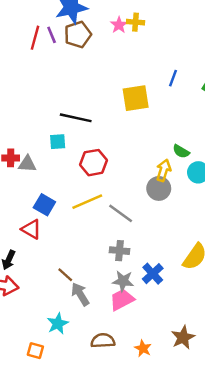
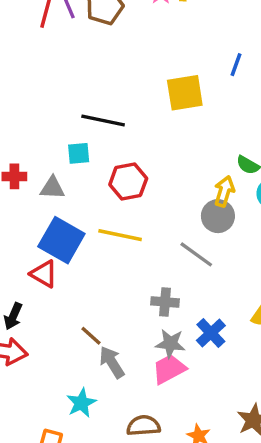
gray triangle: (27, 164) -> (52, 188), moved
yellow line: (87, 202) -> (120, 235), turned 36
blue square: (44, 205) -> (61, 240), size x1.5
gray line: (121, 213) -> (196, 254), moved

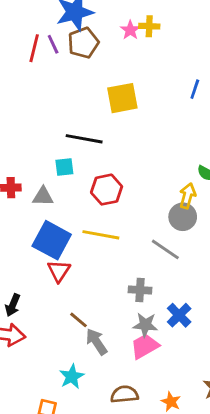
yellow square: (185, 93) -> (122, 98), moved
red triangle: (44, 274) -> (59, 271), moved, turned 35

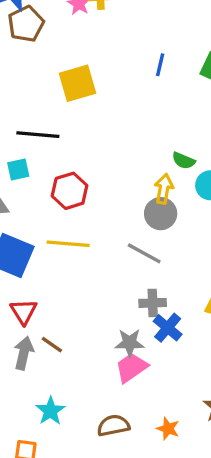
red triangle: (59, 271) -> (24, 312), moved
gray cross: (140, 290) -> (153, 303), moved
gray arrow: (96, 342) -> (24, 353), moved, turned 52

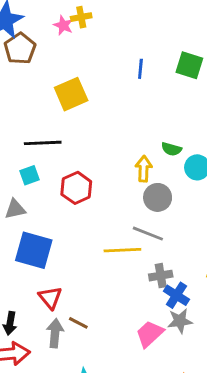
yellow arrow: (164, 189) -> (144, 169), moved
yellow line: (68, 244) -> (122, 250), moved
gray star: (130, 343) -> (180, 321), moved

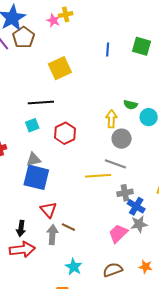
gray triangle: (15, 209) -> (34, 159), moved

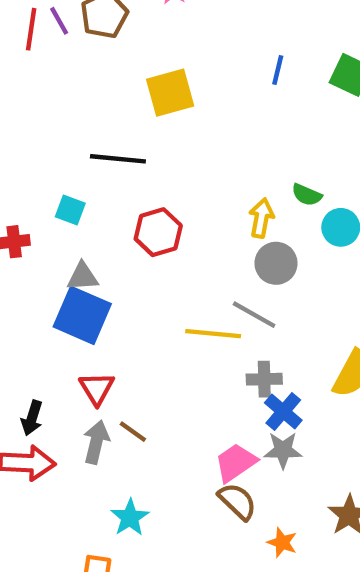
cyan square: (32, 125) -> (70, 210), moved, turned 32
brown semicircle: (113, 270) -> (237, 501), moved, turned 54

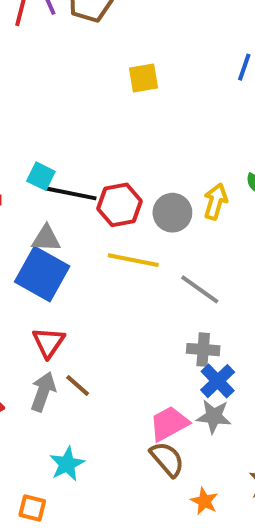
yellow square: (170, 93) -> (143, 78), size x0.7
black line: (118, 159) -> (71, 193), moved
gray circle: (276, 263) -> (172, 213), moved
yellow line: (213, 334) -> (133, 260), moved

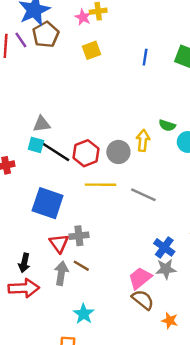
yellow square: (143, 78) -> (92, 50), moved
black line: (71, 193) -> (56, 152), turned 32
gray triangle: (46, 239) -> (42, 124), moved
gray cross: (203, 350) -> (79, 236), moved

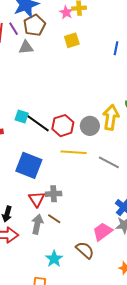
gray triangle: (42, 124) -> (26, 47), moved
yellow arrow: (143, 140) -> (111, 117), size x1.4
brown semicircle: (143, 300) -> (85, 250), moved

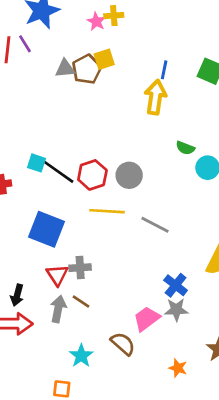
brown pentagon: (34, 25) -> (87, 69), moved
gray triangle: (26, 47) -> (65, 69), moved
yellow arrow: (111, 117) -> (155, 97), moved

